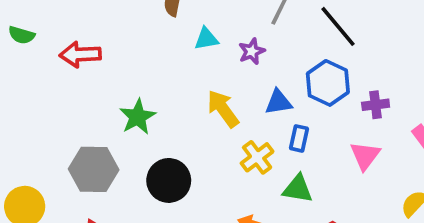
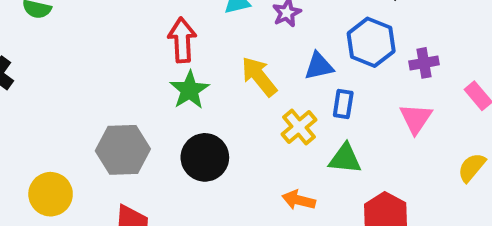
red arrow: (80, 54) -> (182, 40), moved, turned 93
green star: (138, 117) -> (190, 90), moved

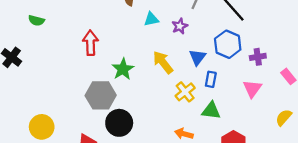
red arrow: (182, 40) -> (90, 43), moved
blue triangle: (319, 66) -> (197, 57), turned -42
gray hexagon: (123, 150) -> (101, 95), moved
black circle: (205, 157) -> (119, 123), moved

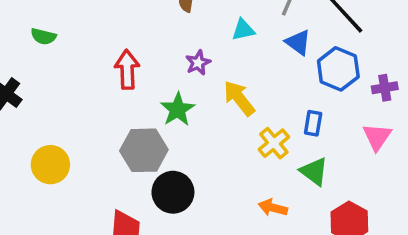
cyan triangle: (151, 19) -> (243, 30), moved
purple star: (180, 26) -> (198, 63), moved
blue triangle: (197, 57) -> (298, 42), moved, turned -30
green triangle: (211, 111) -> (314, 171), turned 30
yellow circle: (42, 127) -> (50, 165), moved

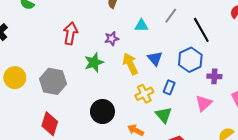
blue triangle: (298, 42) -> (155, 59), moved
gray hexagon: (144, 150) -> (53, 81), moved
black circle: (173, 192) -> (102, 111), moved

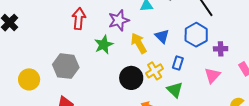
purple star: (112, 39) -> (119, 20), size x1.5
yellow circle: (15, 78) -> (29, 79), moved
black circle: (102, 111) -> (131, 78), moved

